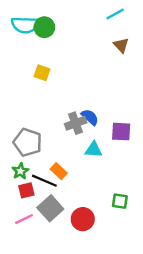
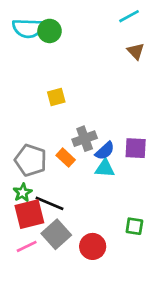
yellow square: (42, 73) -> (56, 97), moved, turned -35
blue semicircle: (90, 117) -> (105, 151), moved, turned 96
orange rectangle: (59, 171) -> (66, 158), moved
red square: (26, 190) -> (29, 214), size x1.6

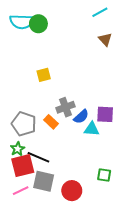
cyan triangle: (105, 168) -> (92, 129), moved
gray square: (56, 234) -> (44, 181), turned -35

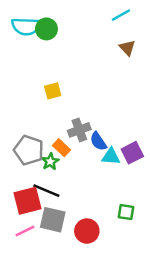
purple square: (105, 114) -> (132, 153), moved, turned -30
blue semicircle: (81, 117) -> (98, 141), turned 98
green star: (18, 149) -> (50, 162), moved

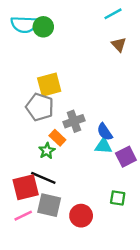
yellow square: (53, 91) -> (49, 85), size x1.5
blue semicircle: (98, 141) -> (105, 132), moved
gray pentagon: (29, 150) -> (40, 107), moved
purple square: (132, 153) -> (126, 157), moved

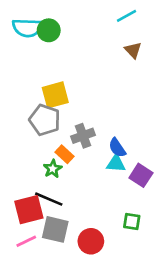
purple square: (126, 157) -> (141, 175), turned -30

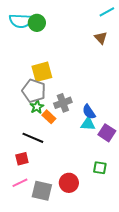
cyan line: (126, 16) -> (107, 12), moved
green star: (53, 169) -> (37, 107), moved
black line: (49, 199) -> (33, 138), moved
red square: (29, 210) -> (22, 159), size x0.6
gray square: (55, 229) -> (42, 191), moved

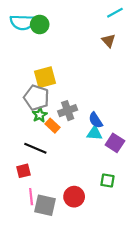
pink line: (20, 183) -> (31, 197), moved, turned -70

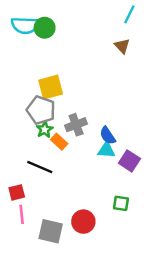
cyan line: (115, 13) -> (129, 14), turned -35
red square: (24, 171) -> (17, 192), moved
pink line: (31, 197) -> (22, 214), moved

